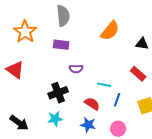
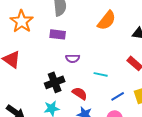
blue line: (117, 100) -> (118, 96), moved, turned 40
red semicircle: (92, 104) -> (80, 93), moved

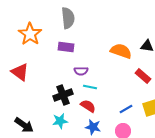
orange semicircle: (107, 20) -> (121, 51), moved, turned -110
cyan line: (101, 74) -> (90, 87), moved

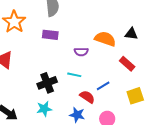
purple semicircle: (81, 71) -> (81, 52), moved
red semicircle: (88, 106) -> (87, 97), moved
blue line: (126, 109) -> (103, 86), moved

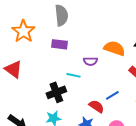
cyan line: (74, 75) -> (73, 75), moved

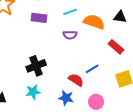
cyan line: (73, 75) -> (70, 12), moved, turned -32

